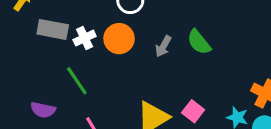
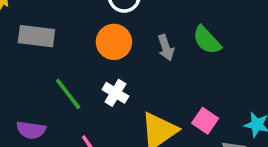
white cross: (85, 38) -> (115, 93), moved, turned -30
gray arrow: (163, 46) -> (166, 48), turned -45

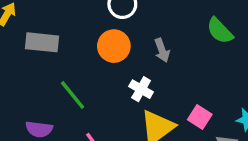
green semicircle: (207, 40) -> (220, 31), moved
white cross: (115, 93) -> (141, 89), moved

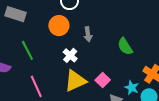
green semicircle: (220, 31) -> (125, 46), moved

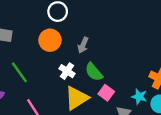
gray arrow: (88, 34) -> (83, 45), turned 40
green semicircle: (125, 46) -> (94, 72), moved

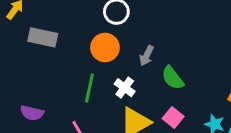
green line: (19, 72) -> (89, 88), moved, turned 45
green semicircle: (94, 72) -> (173, 78), moved

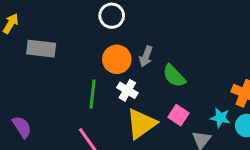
orange circle: (105, 47) -> (117, 59), moved
purple semicircle: (32, 113) -> (22, 127), moved, turned -130

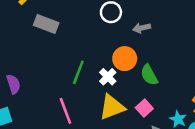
gray arrow: (146, 56) -> (142, 28), moved, turned 42
orange circle: (117, 59) -> (125, 59), moved

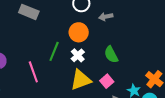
orange circle: (125, 59) -> (79, 32), moved
pink line: (65, 111) -> (33, 72), moved

